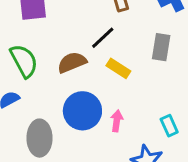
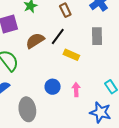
brown semicircle: (72, 62) -> (35, 41), moved
blue circle: (82, 111) -> (53, 87), size x0.6

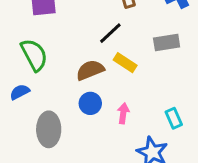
gray rectangle: (97, 36) -> (167, 43), turned 72
brown semicircle: (35, 41) -> (90, 70), moved

